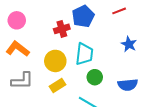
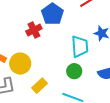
cyan trapezoid: (84, 54) -> (80, 47), moved
yellow circle: (55, 61) -> (20, 64), moved

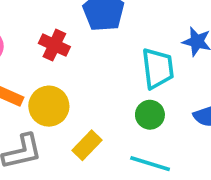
red cross: (34, 30) -> (54, 45), moved, turned -35

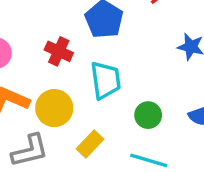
cyan trapezoid: (158, 68) -> (106, 80), moved

